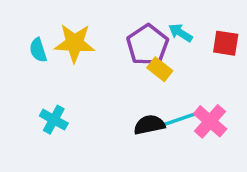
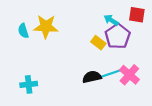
red square: (226, 43) -> (137, 15), moved
purple pentagon: (148, 45) -> (118, 36), moved
cyan cross: (54, 120) -> (29, 84), moved, turned -35

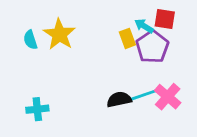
red square: (137, 15) -> (165, 19), moved
yellow star: (46, 27) -> (59, 34), turned 30
yellow rectangle: (98, 43) -> (127, 38), moved, turned 32

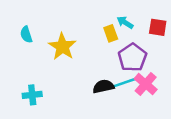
red square: (165, 19) -> (158, 27), moved
yellow star: (59, 34) -> (62, 47), moved
purple pentagon: (152, 47) -> (132, 57), moved

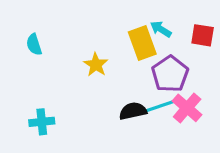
yellow rectangle: (111, 33) -> (142, 43), size x1.5
yellow star: (62, 47) -> (96, 65), moved, size x0.7

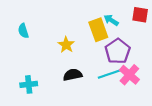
red square: (203, 35) -> (140, 15), moved
black semicircle: (133, 111) -> (73, 75), moved

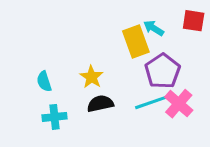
cyan semicircle: (23, 31) -> (44, 81), moved
yellow star: (66, 45) -> (91, 77), moved
cyan cross: (29, 84) -> (54, 117), moved

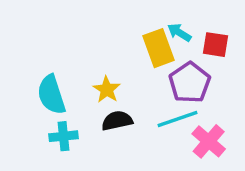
red square: (194, 21) -> (216, 45), moved
cyan semicircle: (44, 81) -> (51, 95), size x1.6
pink cross: (179, 104) -> (209, 141), moved

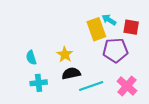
purple pentagon: (190, 83) -> (115, 50), turned 30
cyan semicircle: (51, 95) -> (31, 58), size x0.6
cyan line: (178, 119) -> (91, 86), moved

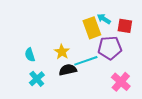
cyan cross: (39, 83) -> (37, 79), turned -35
cyan line: (91, 86) -> (86, 61), moved

